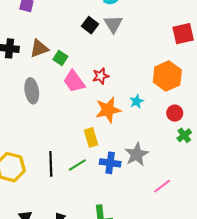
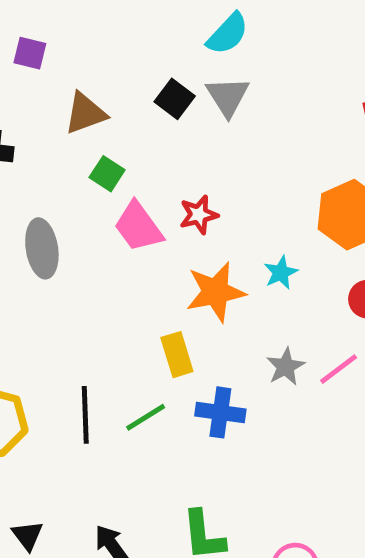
brown triangle: (39, 48) -> (85, 113), moved
gray star: (137, 154) -> (286, 367), moved, size x0.7
pink line: (162, 186) -> (339, 369), moved

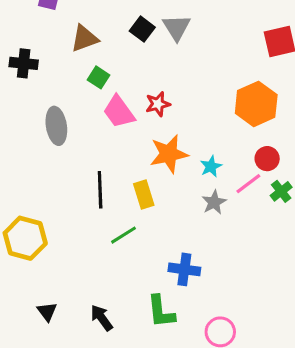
cyan star: (281, 273) -> (211, 166), moved
pink line: (339, 369) -> (248, 184), moved
blue cross: (220, 412) -> (184, 269), moved
black line: (85, 415) -> (100, 190), moved

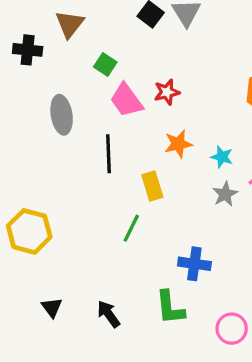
brown triangle: (84, 38) -> (70, 24), moved, turned -32
orange star: (169, 154) -> (178, 144), size x0.7
cyan star: (211, 166) -> (222, 157), turned -30
black line: (100, 190) -> (109, 154), moved
green line: (123, 235) -> (131, 228), turned -32

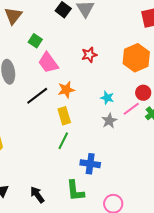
red star: (167, 92) -> (89, 55), moved
orange star: (178, 144) -> (66, 90), moved
black line: (109, 154) -> (37, 96), turned 55
green line: (131, 228) -> (63, 141), moved

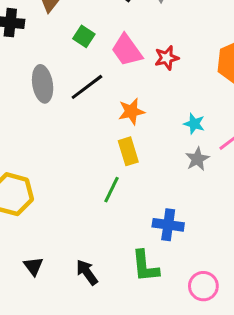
pink trapezoid: (48, 63) -> (127, 50), moved
black line: (37, 96) -> (87, 87), moved
green line: (63, 141) -> (111, 190), moved

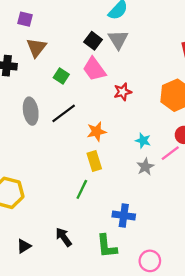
pink trapezoid: (127, 50) -> (94, 69), moved
black triangle: (33, 266) -> (24, 246), turned 35
black arrow: (87, 272) -> (64, 237), moved

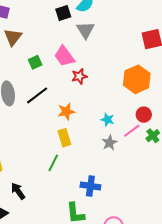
black square: (93, 41) -> (63, 13), moved, turned 35
green square: (61, 76) -> (35, 62), turned 32
red star: (123, 92) -> (79, 76), moved
black arrow: (64, 237) -> (18, 191), moved

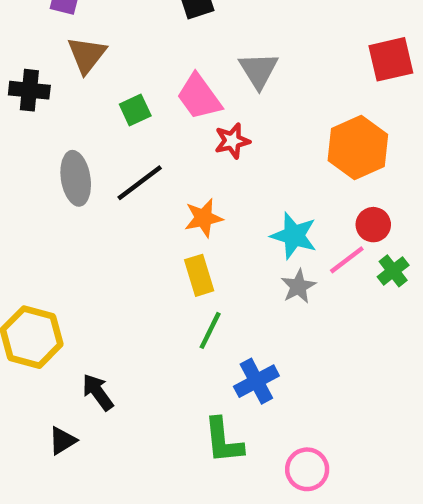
gray triangle: (85, 30) -> (259, 70), moved
cyan star: (108, 120) -> (294, 236), size x1.5
green line: (53, 163) -> (210, 330), moved
blue cross: (90, 186) -> (256, 381), turned -36

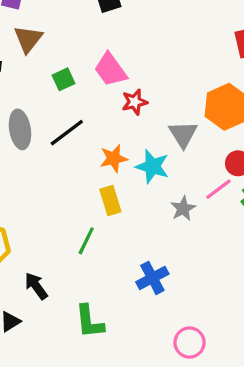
gray triangle: (259, 70) -> (183, 134), moved
cyan star: (294, 236) -> (152, 167), moved
green line: (210, 330) -> (86, 241), moved
green L-shape: (223, 441) -> (89, 322), moved

